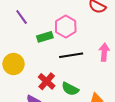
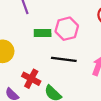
red cross: (47, 81) -> (31, 79), turned -30

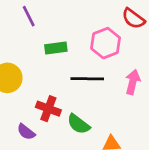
pink hexagon: (67, 29) -> (106, 43), moved

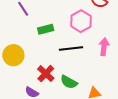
red cross: (48, 109) -> (46, 74), turned 30

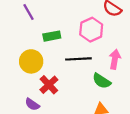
yellow circle: (13, 55) -> (31, 61), moved
green semicircle: (69, 82) -> (102, 81), moved

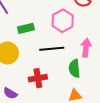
green semicircle: (102, 81) -> (74, 68), turned 54
red cross: (49, 85) -> (38, 78), moved, turned 36

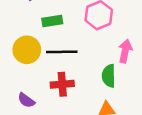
black line: (52, 49) -> (62, 52), moved

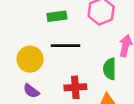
yellow circle: (27, 50) -> (30, 59), moved
red cross: (62, 84) -> (75, 87), moved

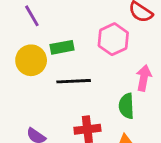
yellow circle: (30, 59) -> (31, 60), moved

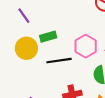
pink hexagon: (113, 39) -> (86, 46), moved

